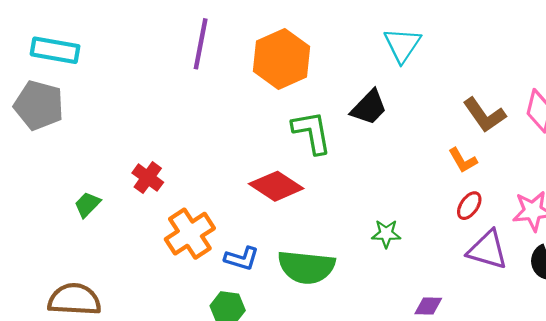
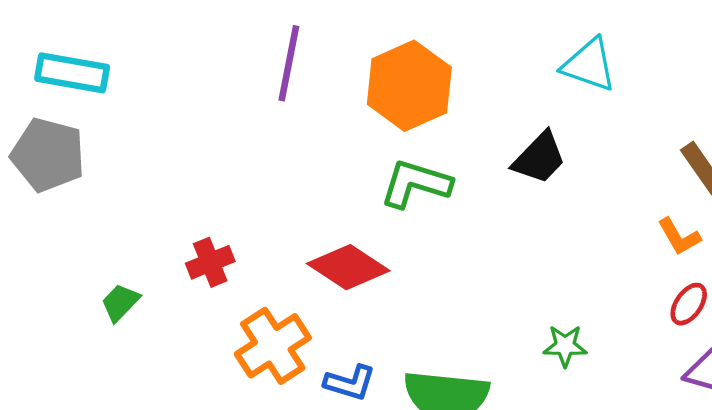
cyan triangle: (402, 45) -> (589, 65), turned -45
green L-shape: (312, 132) -> (416, 184), moved, turned -63
red cross: (148, 178) -> (210, 262), turned 32
red diamond: (276, 186) -> (348, 267), moved

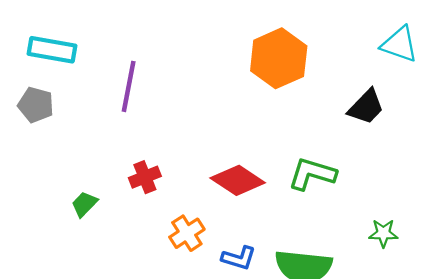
purple line: (289, 63) -> (129, 86), moved
gray pentagon: (48, 155) -> (36, 105), size x0.7
green L-shape: (416, 184) -> (312, 174), moved
orange cross: (273, 346) -> (187, 233), size x0.7

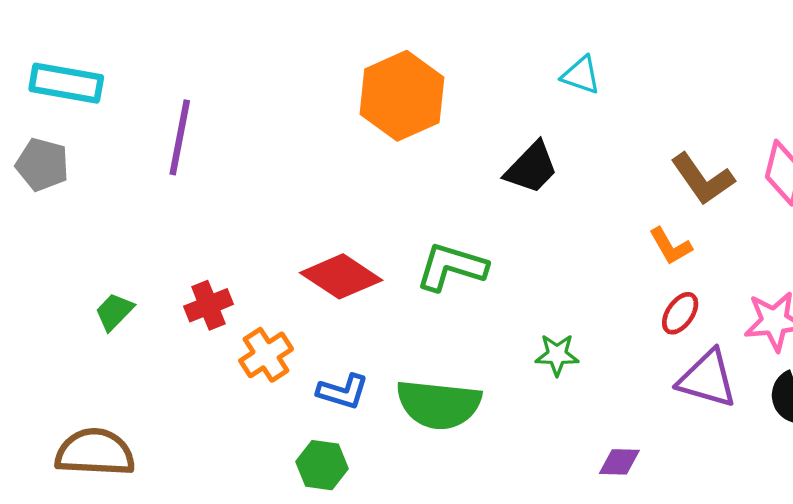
cyan triangle: (400, 44) -> (581, 75), size x0.7
red cross: (145, 177) -> (209, 305), moved

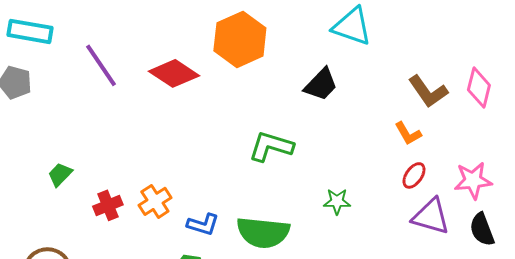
cyan triangle: (581, 75) -> (352, 26), size x1.6
purple line: (180, 137) -> (101, 65), turned -45
red diamond: (341, 276) -> (174, 73), moved
red cross: (209, 305) -> (108, 205), moved

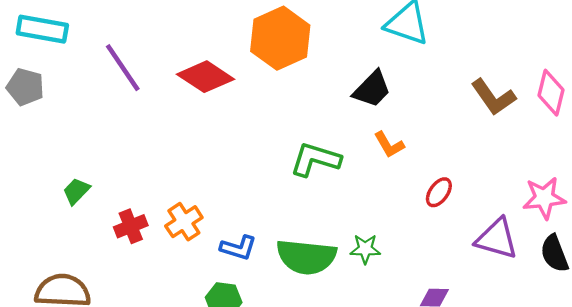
orange L-shape: (408, 133) -> (389, 145), moved
red ellipse: (414, 175) -> (439, 192), moved
green star: (337, 201) -> (365, 249), moved

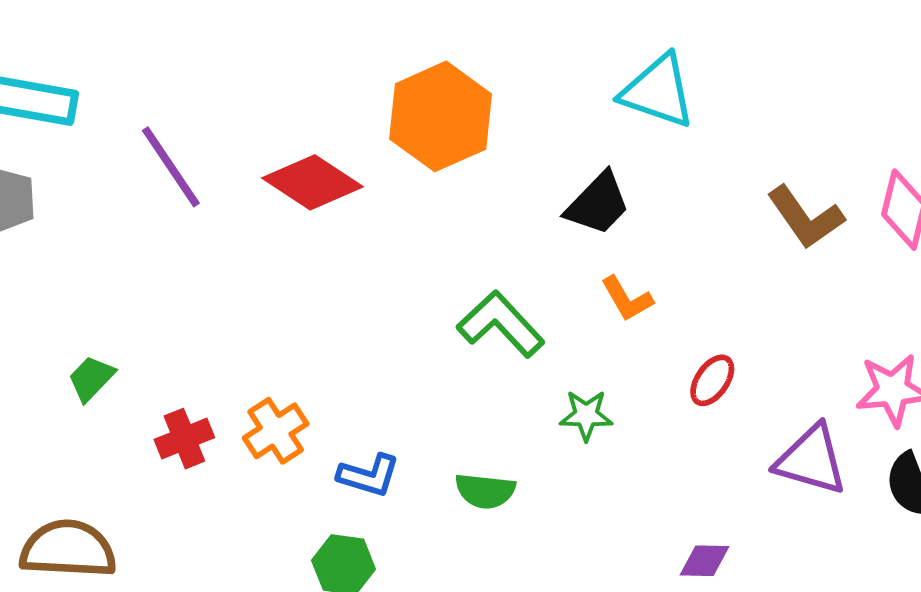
green L-shape: (315, 159) -> (501, 324), turned 30
green star: (365, 249) -> (586, 415), moved
green semicircle: (306, 257) -> (485, 491), size x0.6

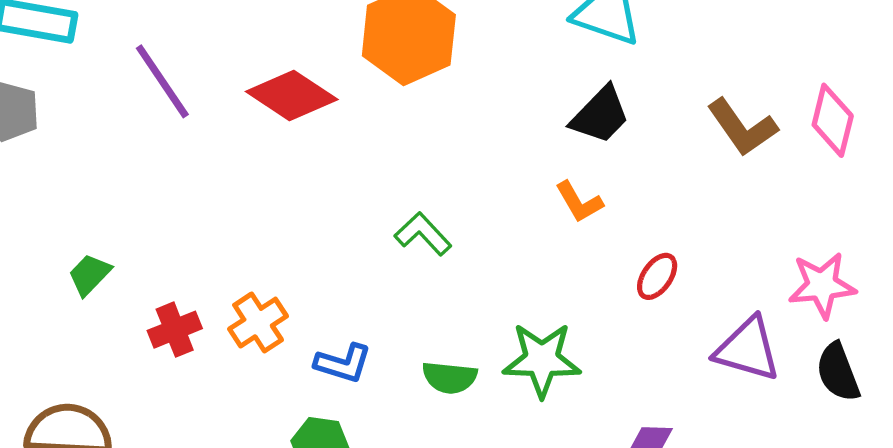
black trapezoid: (598, 204) -> (600, 115), moved
green L-shape: (501, 324) -> (423, 234), moved, size x0.7
green star: (586, 415) -> (542, 360), moved, size x1.6

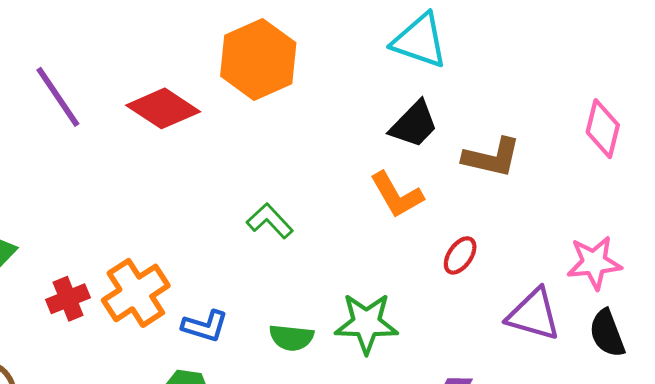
brown L-shape: (742, 127) -> (492, 157), moved, turned -42
orange L-shape: (579, 202) -> (397, 195), size x1.4
orange cross: (258, 323) -> (136, 293), size x1.4

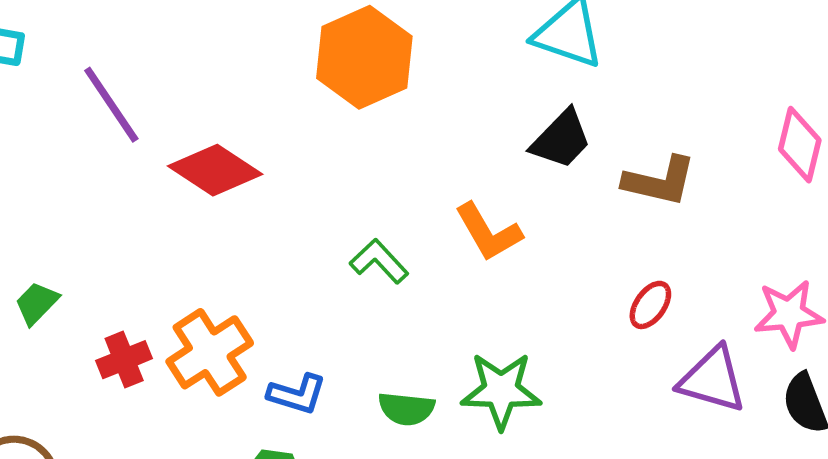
red diamond: (163, 108) -> (215, 170), moved
orange L-shape: (397, 195) -> (488, 232), moved
red ellipse: (460, 255) -> (650, 305), moved

